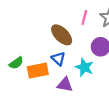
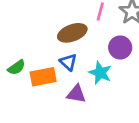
brown ellipse: (62, 35) -> (72, 33), turned -65

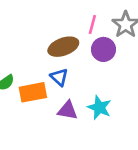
purple circle: (120, 47) -> (103, 49), moved
cyan star: (100, 73) -> (99, 108), moved

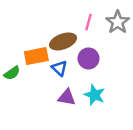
purple circle: (103, 49) -> (88, 58), moved
orange rectangle: (33, 92) -> (36, 56), moved

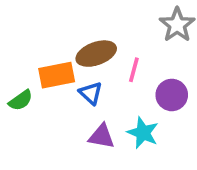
pink line: (88, 22) -> (134, 70), moved
purple circle: (88, 58) -> (172, 95), moved

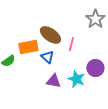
brown ellipse: (96, 54) -> (50, 35), turned 55
purple circle: (172, 95) -> (95, 68), moved

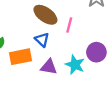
orange rectangle: (28, 47) -> (20, 57), moved

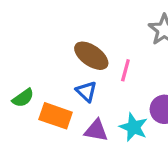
orange rectangle: (20, 57) -> (56, 116), turned 30

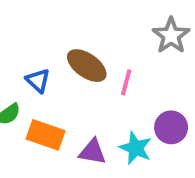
blue triangle: (86, 91) -> (38, 81), moved

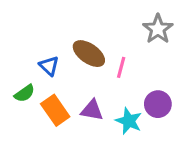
orange rectangle: (46, 135) -> (55, 110), turned 36
purple triangle: (92, 152) -> (92, 110), moved

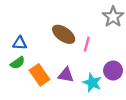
blue triangle: (49, 66) -> (20, 43), moved, turned -40

